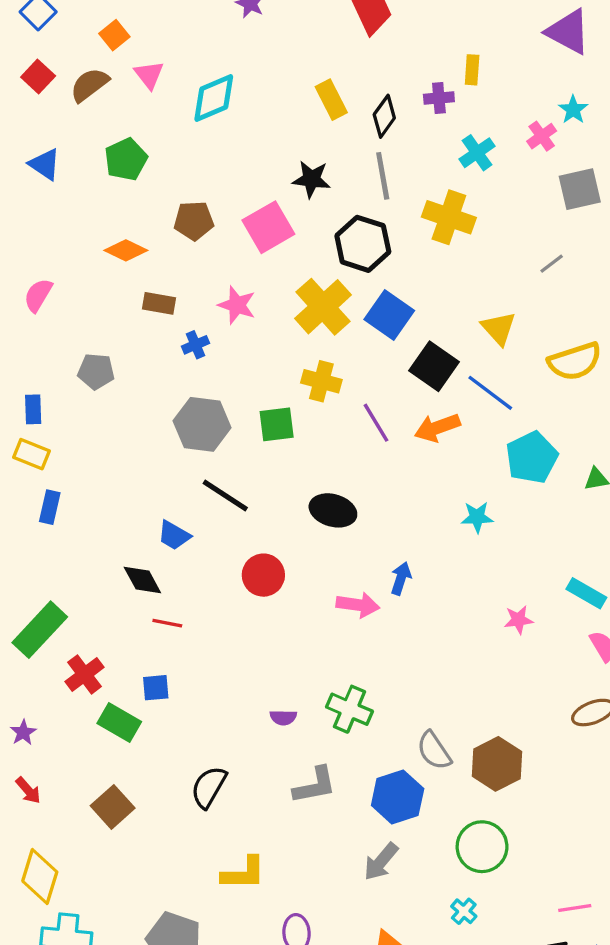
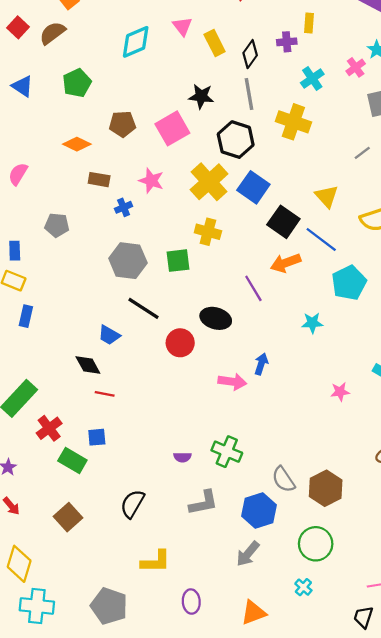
pink triangle: (149, 75) -> (182, 26), moved
purple line: (376, 423) -> (253, 288), moved
red circle: (263, 575) -> (180, 343), moved

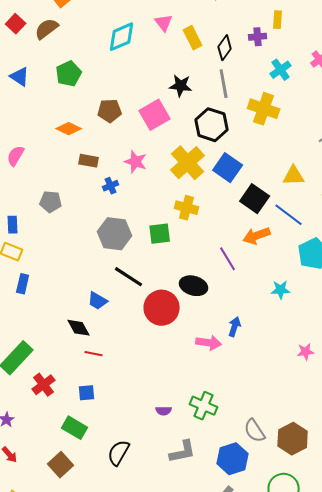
yellow triangle: (327, 196) -> (294, 176), turned -50
red circle: (180, 343) -> (162, 308), size x1.4
green rectangle: (72, 461) -> (75, 428), moved

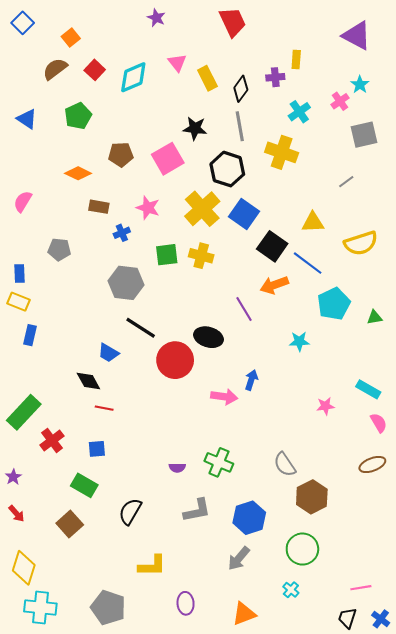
red square: (16, 24) -> (95, 70), moved
green square: (160, 234) -> (167, 255), moved
gray semicircle: (255, 431) -> (285, 464), moved

